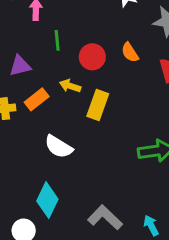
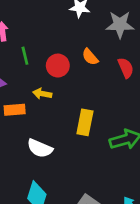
orange rectangle: (37, 99) -> (15, 110), turned 42
yellow rectangle: (98, 105) -> (85, 122), moved

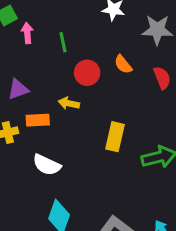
green line: (25, 56) -> (63, 42), moved
white semicircle: (40, 148) -> (47, 165), moved

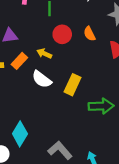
orange rectangle: (38, 120) -> (19, 61), turned -56
white semicircle: (47, 165) -> (42, 79), moved

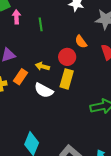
red circle: (62, 34) -> (67, 57), moved
yellow rectangle: (72, 85) -> (67, 79), moved

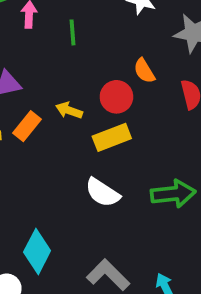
yellow rectangle: (67, 79) -> (112, 137), turned 48
white semicircle: (44, 90) -> (102, 193), moved

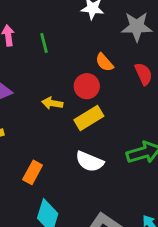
orange rectangle: (27, 126) -> (33, 172), moved

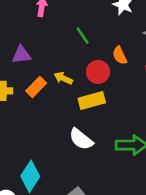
green line: (44, 43) -> (83, 36), moved, turned -36
orange rectangle: (33, 172) -> (36, 87), moved

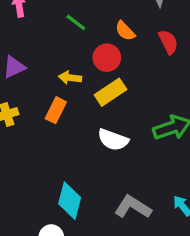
orange rectangle: (36, 87) -> (56, 110), moved

